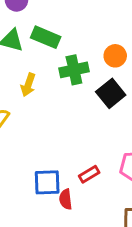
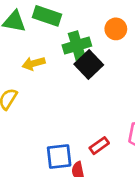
yellow arrow: (28, 85) -> (34, 63), turned 60
black square: (111, 93) -> (89, 64), moved

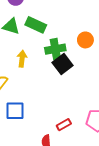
yellow arrow: (34, 63) -> (22, 59), turned 105
blue square: (59, 157) -> (15, 111), moved

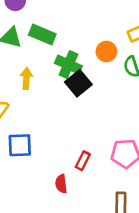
green cross: (55, 49) -> (68, 65), turned 36
red rectangle: (64, 125) -> (83, 161), turned -32

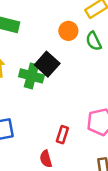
green cross: (68, 65) -> (31, 76), moved

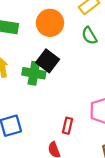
orange circle: (68, 31) -> (50, 23), moved, size x1.5

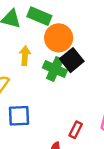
orange circle: (50, 23) -> (59, 38), moved

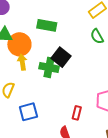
green rectangle: (39, 16) -> (47, 25), moved
orange circle: (59, 38) -> (19, 44), moved

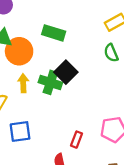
yellow arrow: (22, 62) -> (23, 83), moved

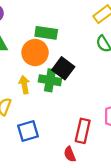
orange circle: (19, 51) -> (35, 53), moved
red rectangle: (77, 140) -> (83, 131), size x1.5

